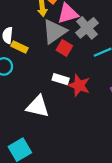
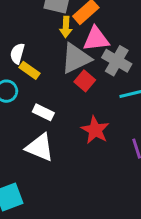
gray cross: (87, 28) -> (117, 61), turned -30
white rectangle: (61, 79) -> (43, 112), moved

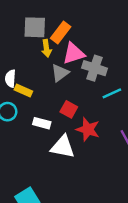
gray triangle: (76, 58) -> (60, 73), size x0.7
red square: (85, 81) -> (69, 109), moved
white triangle: (40, 147) -> (63, 147), moved

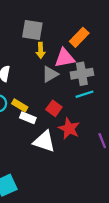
orange rectangle: (61, 33) -> (79, 37), moved
gray cross: (95, 68) -> (82, 74), turned -35
yellow rectangle: (23, 91) -> (20, 105), moved
cyan line: (112, 93) -> (84, 94), moved

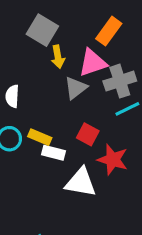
gray square: (32, 30) -> (42, 30), turned 30

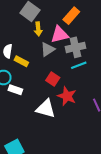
yellow rectangle: (40, 137) -> (21, 61), moved
white rectangle: (53, 153) -> (15, 90), moved

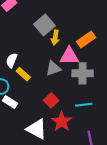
yellow arrow: (38, 29) -> (55, 38), moved
cyan line: (79, 65) -> (84, 105), moved

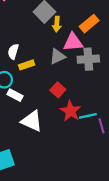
yellow rectangle: (23, 74) -> (27, 65), turned -56
cyan line: (84, 105) -> (88, 116), moved
white triangle: (37, 129) -> (32, 121), moved

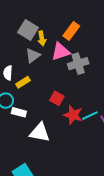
gray triangle: (57, 56) -> (33, 56), moved

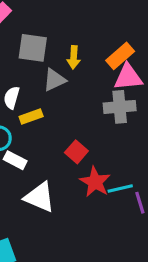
gray square: (28, 30) -> (33, 48), moved, turned -36
pink triangle: (61, 51) -> (128, 77), moved

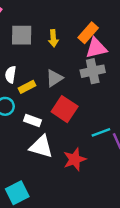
gray triangle: (54, 80) -> (54, 78), moved
red square: (76, 152) -> (65, 109), size x1.5
white rectangle: (15, 160) -> (33, 121), moved
red star: (95, 182) -> (75, 159), moved, turned 30

